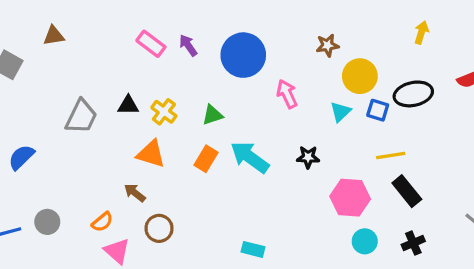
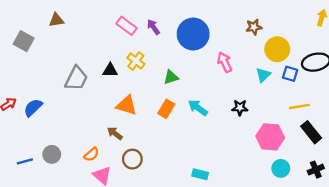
yellow cross: (164, 112) -> (136, 61), moved
cyan arrow: (250, 157) -> (198, 108), size x0.7

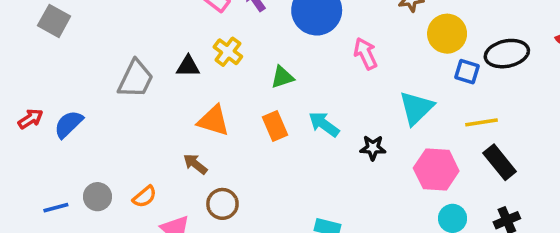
cyan triangle: (263, 75) -> (416, 108), moved, size x1.5
black star: (240, 108) -> (373, 148), moved
orange rectangle: (166, 109) -> (275, 126), turned -54
orange semicircle: (91, 154) -> (145, 197), moved

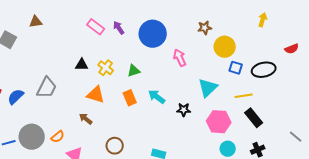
yellow cross: (228, 52) -> (106, 68), moved
black ellipse: (507, 54) -> (264, 70), moved
gray trapezoid: (136, 79) -> (47, 88), moved
gray circle: (97, 197) -> (32, 137), size x1.6
brown circle: (222, 204) -> (115, 146), moved

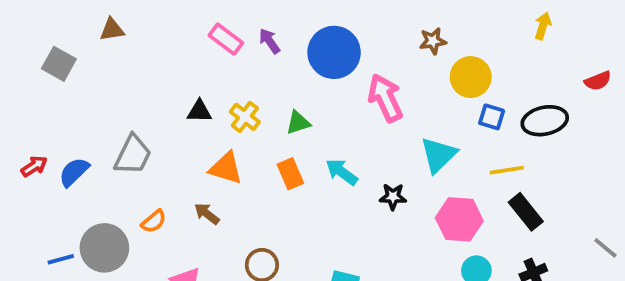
pink arrow: (180, 58) -> (385, 98), size x1.4
orange semicircle: (58, 137) -> (154, 221), moved

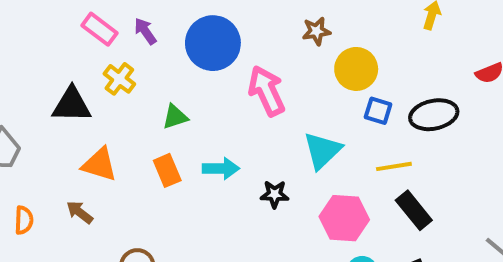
black triangle: (199, 111) -> (72, 105), size x1.5
yellow cross: (245, 117) -> (119, 79), moved
cyan arrow: (342, 172) -> (221, 168), turned 144
orange semicircle: (154, 221) -> (24, 220), turned -48

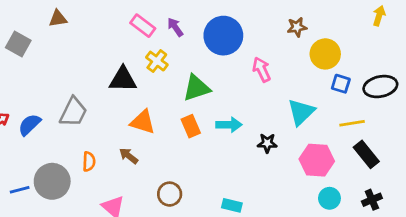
pink arrow: (267, 91) -> (262, 70), size x0.7
green triangle: (175, 117) -> (196, 88), size x1.5

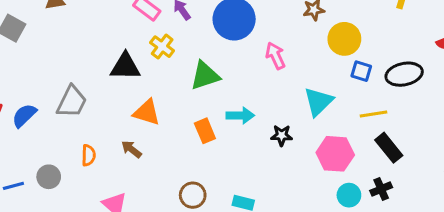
orange rectangle: (191, 126) -> (205, 131), moved
gray circle: (52, 181) -> (49, 177), size x0.6
brown circle: (170, 194) -> (193, 195), moved
black cross: (372, 200) -> (381, 189), moved

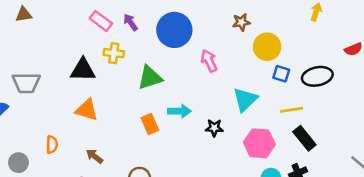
yellow cross: (162, 47) -> (114, 53), turned -30
gray trapezoid: (72, 102) -> (26, 83), moved, turned 64
orange triangle: (147, 112) -> (87, 110), moved
brown arrow: (131, 149) -> (94, 156), moved

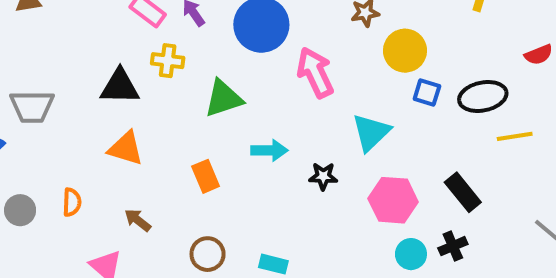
pink arrow: (209, 61) -> (315, 73), size x1.4
yellow line: (292, 110) -> (515, 136), moved
orange rectangle: (150, 124) -> (206, 176), moved
gray circle: (18, 163) -> (20, 210), moved

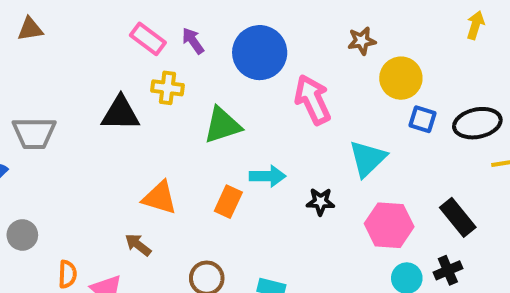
orange triangle: (126, 148) -> (160, 198), moved
orange rectangle: (206, 176) -> (228, 202), moved, turned 48
orange semicircle: (72, 202) -> (67, 274), moved

